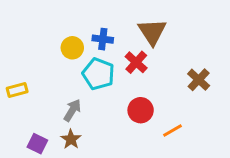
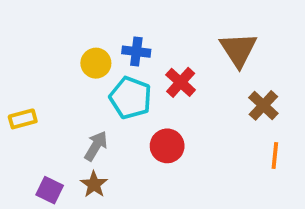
brown triangle: (152, 32) -> (238, 50), moved
red circle: (141, 110) -> (167, 146), moved
orange line: (172, 131) -> (275, 156), moved, turned -54

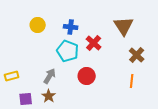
yellow circle: (96, 63) -> (38, 25), moved
yellow rectangle: (23, 119) -> (12, 76), moved
orange line: (275, 156) -> (132, 81), moved
purple square: (50, 190) -> (26, 99), turned -32

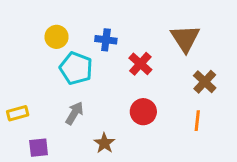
cyan pentagon: (68, 51) -> (76, 68), moved
red circle: (87, 76) -> (143, 112), moved
brown star: (49, 96) -> (104, 143), moved

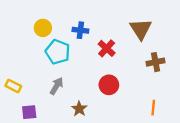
brown cross: (205, 82) -> (156, 62), turned 36
yellow rectangle: (18, 113) -> (13, 86), turned 42
orange line: (197, 121) -> (153, 108), moved

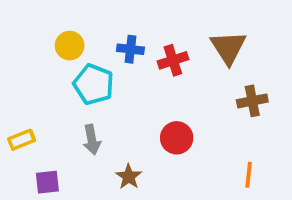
red cross: (107, 48) -> (173, 60), moved, turned 30
yellow rectangle: (13, 86) -> (22, 140), turned -49
gray arrow: (57, 86) -> (92, 140), turned 138

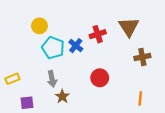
blue cross: (130, 49) -> (76, 46), moved, turned 32
brown star: (129, 177) -> (62, 96), moved

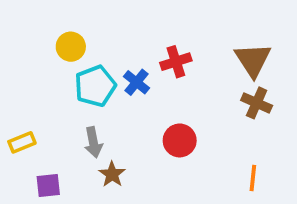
brown triangle: (129, 27) -> (253, 60), moved
cyan pentagon: (53, 48) -> (95, 86), turned 30
brown cross: (142, 57) -> (257, 103), turned 35

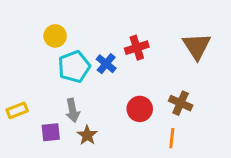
brown cross: (257, 103) -> (181, 103), moved
orange line: (253, 178) -> (172, 138), moved
purple square: (48, 186) -> (51, 132), moved

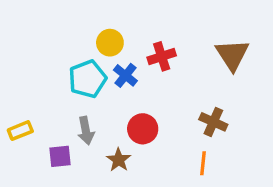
yellow circle: (55, 36) -> (110, 43), moved
red circle: (140, 109) -> (143, 129), moved
brown star: (87, 135) -> (119, 160), moved

